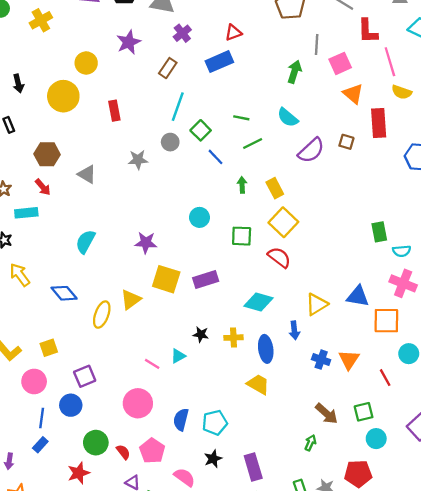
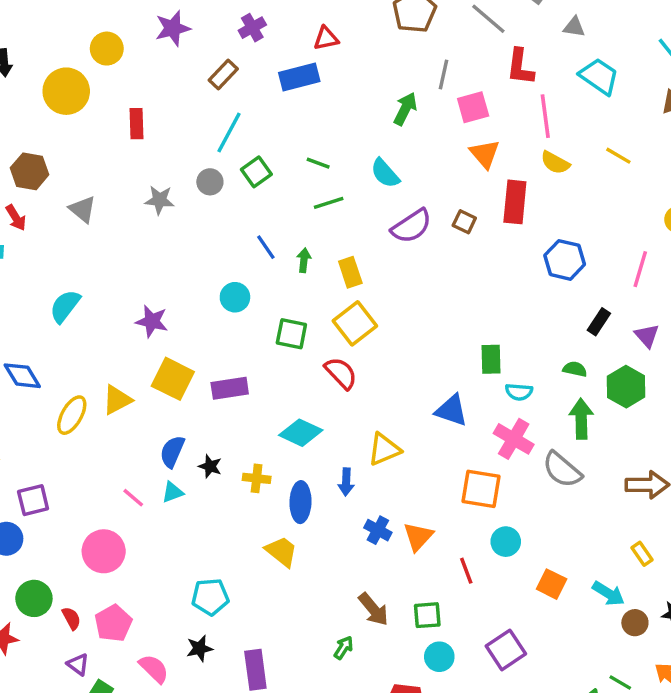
blue line: (215, 157) -> (266, 247), moved
blue triangle: (358, 296) -> (451, 410), moved
blue semicircle: (181, 420) -> (172, 452), moved

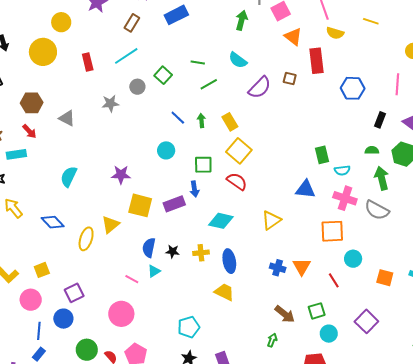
cyan line: (229, 132) -> (126, 56), moved, turned 40
blue arrow: (346, 482) -> (194, 189), moved

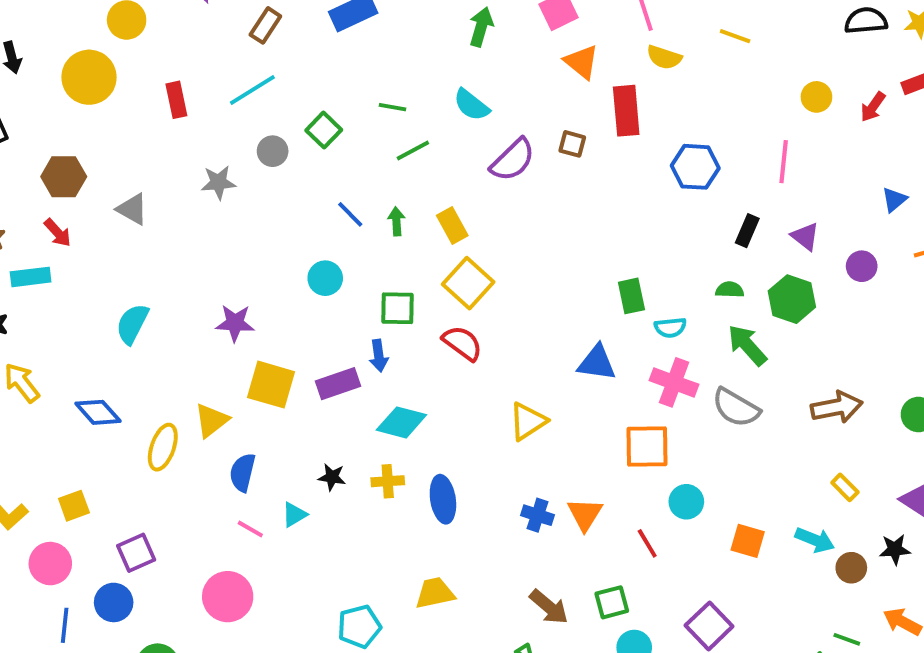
green arrow: (382, 178) -> (747, 345), turned -30
cyan diamond: (221, 221) -> (401, 422), moved
blue semicircle: (149, 248) -> (243, 473), moved
yellow trapezoid: (224, 292) -> (435, 593), moved, turned -40

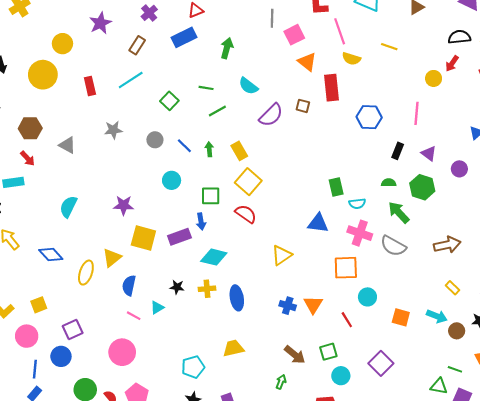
green arrow: (481, 27) -> (227, 48), moved
red arrow: (873, 107) -> (452, 63), moved
gray circle: (273, 151) -> (155, 140), moved

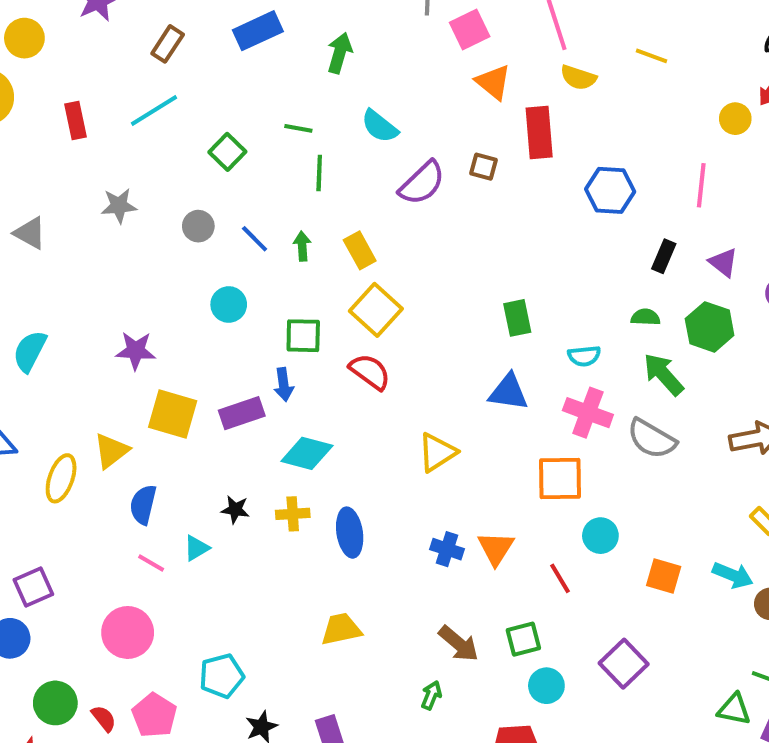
green line: (217, 111) -> (319, 173), turned -60
green rectangle: (336, 187) -> (517, 318), moved
cyan pentagon: (193, 367) -> (222, 676), moved

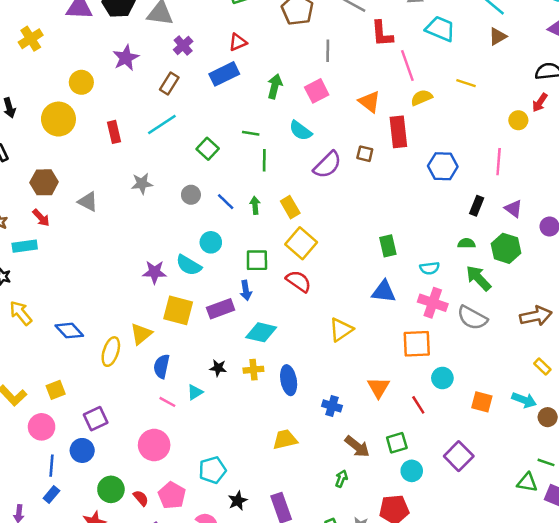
pink square: (470, 30) -> (317, 91), moved
yellow semicircle: (578, 78) -> (422, 98), turned 140
cyan semicircle: (30, 351) -> (189, 265), moved, turned -85
blue cross: (447, 549) -> (332, 406), moved

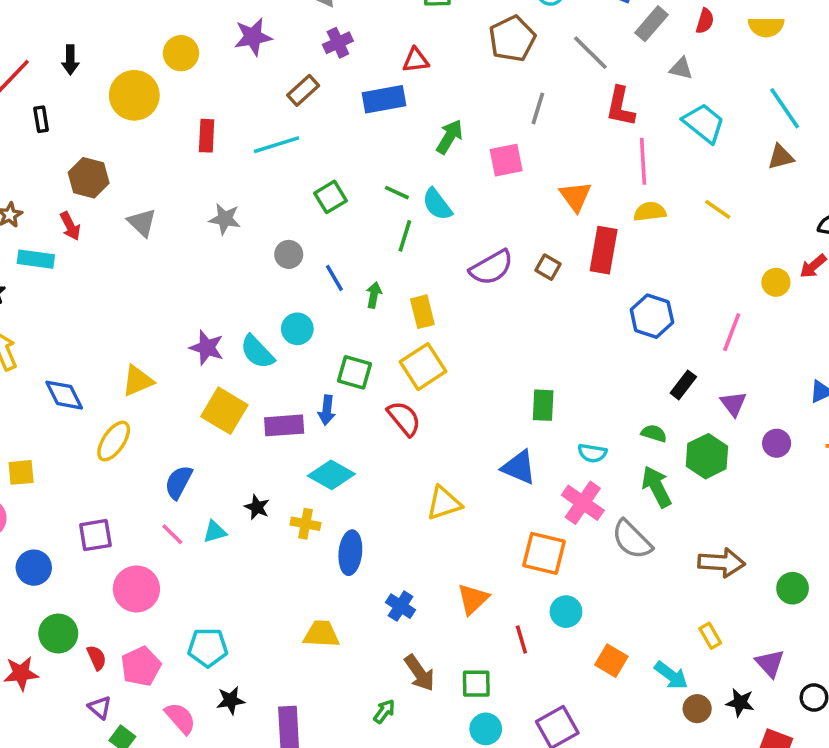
cyan semicircle: (300, 131) -> (437, 204), moved
yellow triangle: (141, 334) -> (138, 381), moved
purple square: (96, 419) -> (95, 535), moved

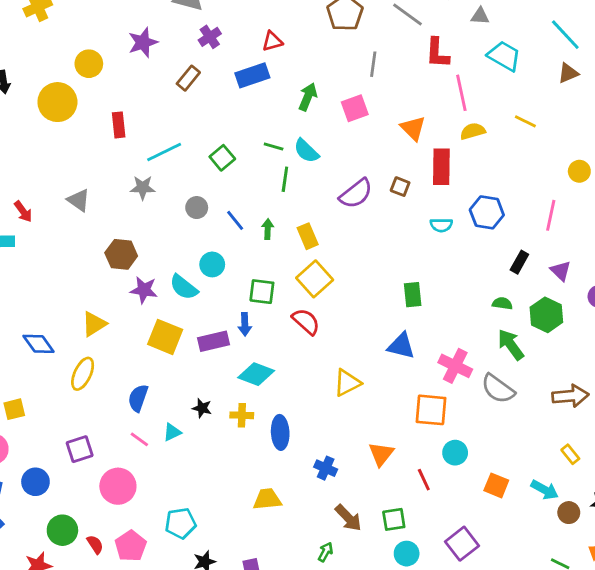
cyan line: (276, 145) -> (164, 152), moved
brown hexagon: (89, 178) -> (121, 254), moved
cyan semicircle: (592, 453) -> (441, 225), moved

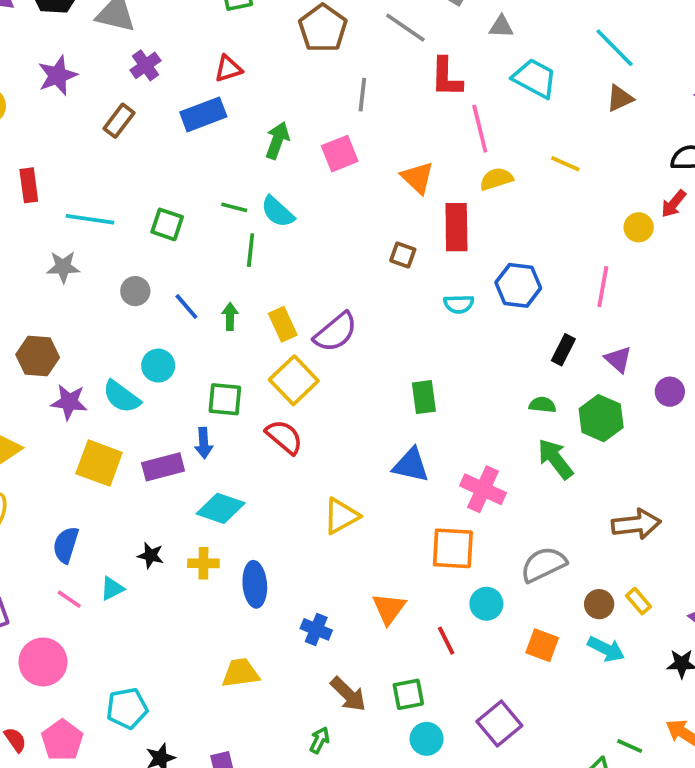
cyan line: (164, 152) -> (90, 219), turned 36
green square: (222, 158) -> (167, 224), turned -30
purple semicircle: (356, 194) -> (336, 332), moved
gray semicircle: (498, 389) -> (543, 564), moved, turned 120
brown circle: (569, 513) -> (599, 604), moved

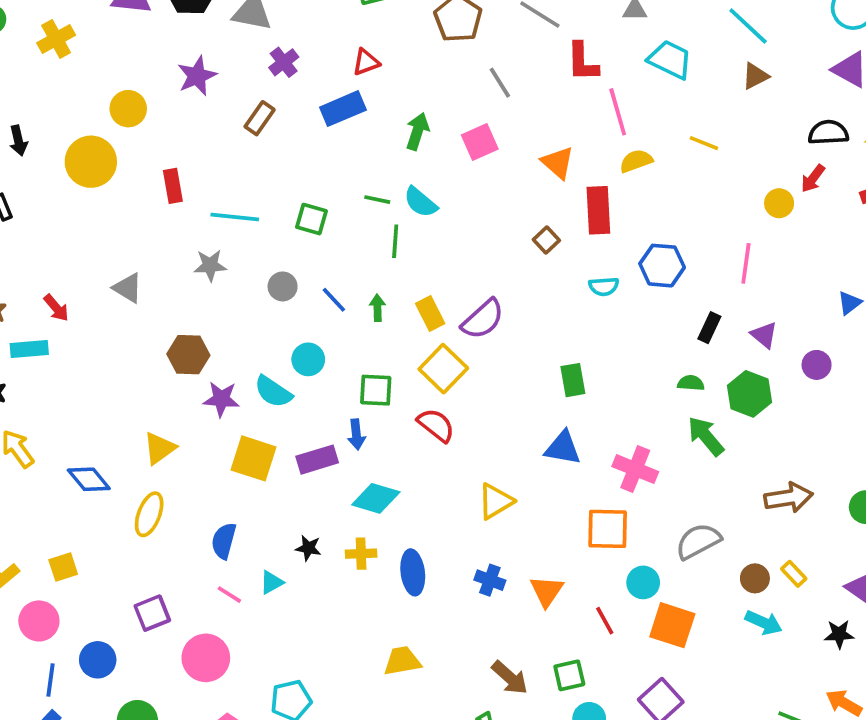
gray line: (362, 95) -> (500, 83), turned -36
brown square: (403, 255) -> (546, 240), turned 30
blue cross: (316, 629) -> (490, 580), moved
orange square: (542, 645) -> (672, 625), moved, size x1.4

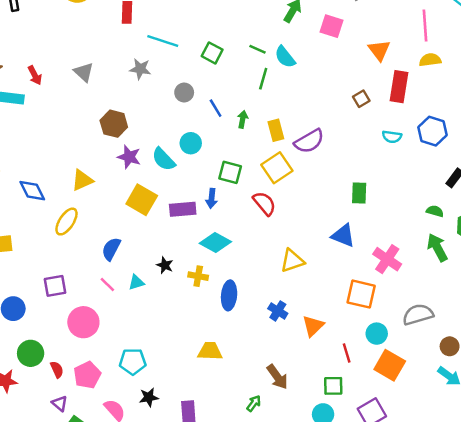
pink square: (480, 142) -> (332, 26), turned 30
green square: (569, 675) -> (333, 386), moved

